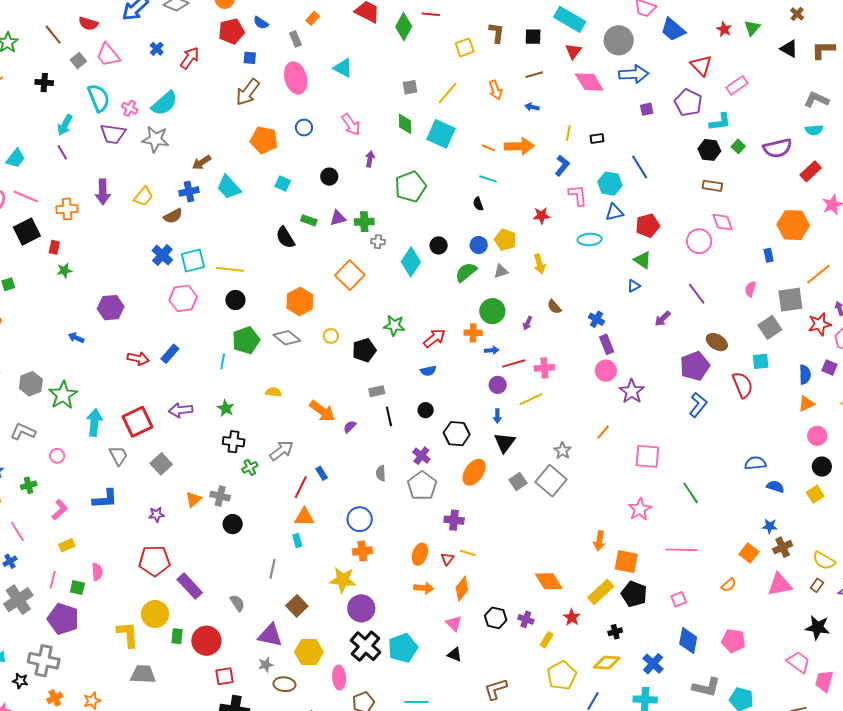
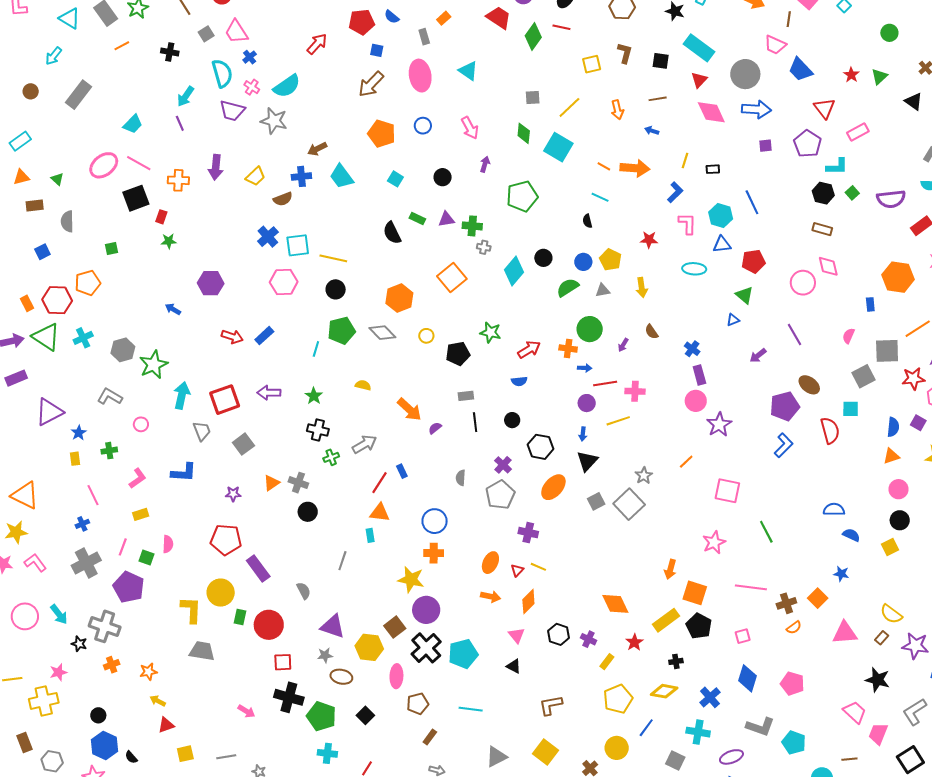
blue cross: (157, 49) -> (250, 57), moved
brown cross: (783, 547) -> (786, 603), moved
brown square: (297, 606) -> (395, 627), moved

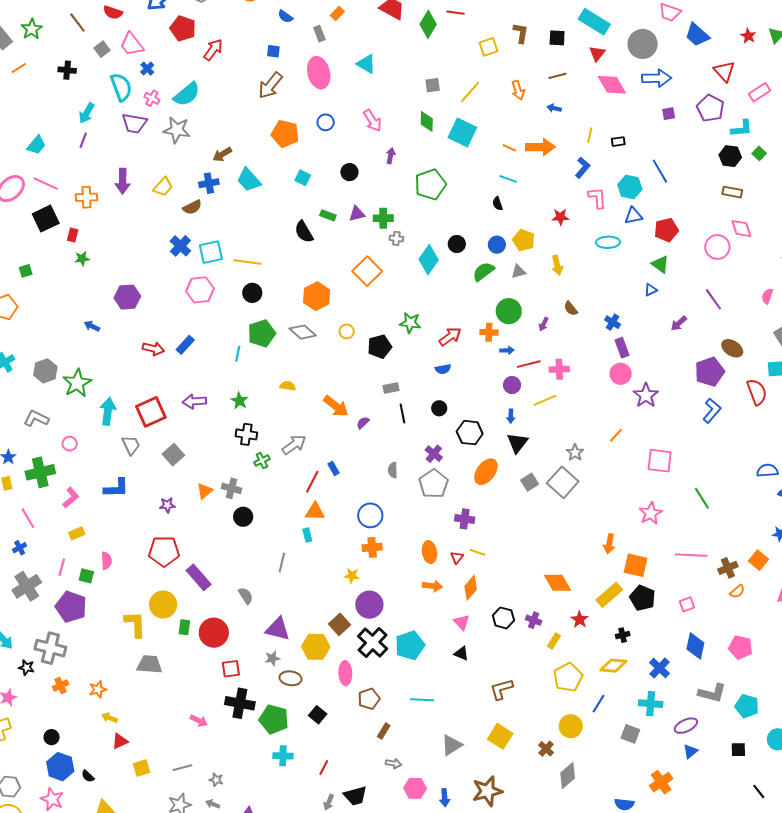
red pentagon: (362, 22) -> (183, 28), moved, turned 30
purple line: (180, 123) -> (83, 140), turned 49
green cross: (109, 451) -> (40, 472), size x1.8
orange ellipse: (490, 563) -> (429, 552), turned -30
yellow star: (411, 579) -> (352, 576), size x0.6

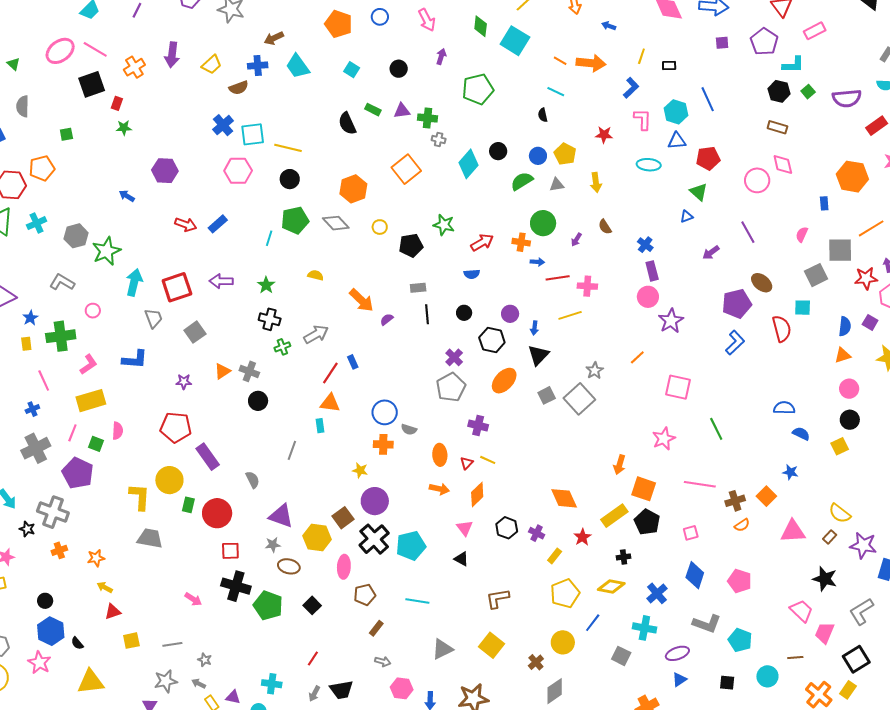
orange cross: (86, 197) -> (134, 67), turned -35
purple circle: (512, 385) -> (510, 314), moved
gray semicircle: (393, 470) -> (409, 429), moved, turned -77
yellow rectangle: (77, 533) -> (91, 401), size x1.8
cyan cross: (283, 756) -> (272, 684), moved

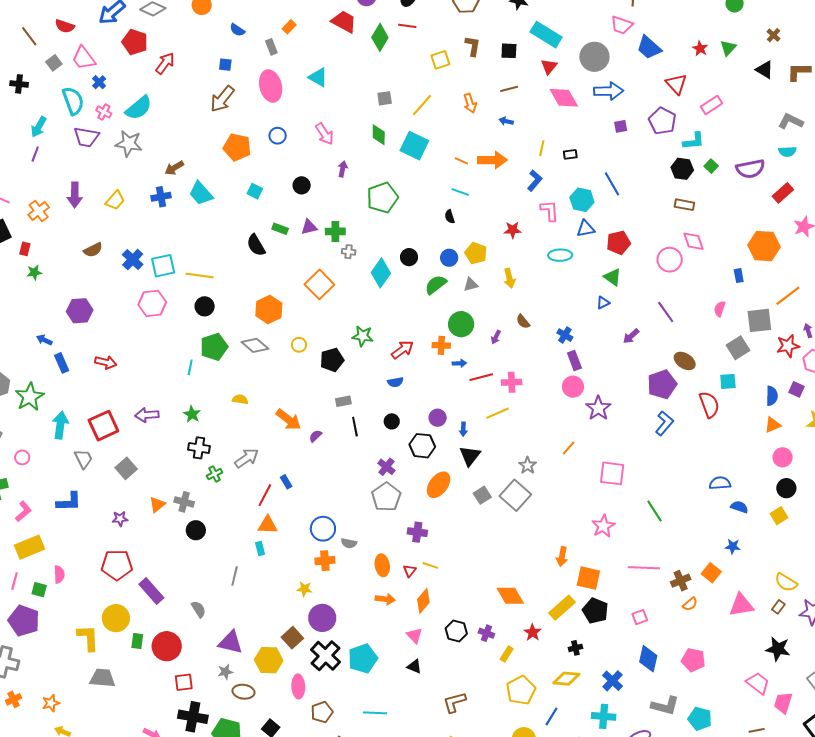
brown semicircle: (239, 88) -> (93, 250), moved
blue rectangle: (218, 224) -> (62, 363), moved, turned -66

